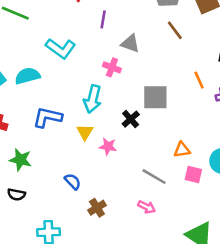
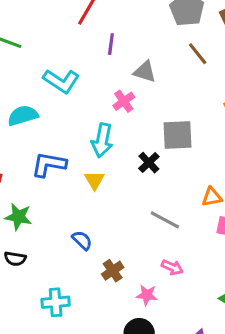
pink cross: (112, 67) -> (124, 101), turned 36
pink star: (108, 146) -> (147, 295), moved
gray line: (154, 177) -> (165, 220), moved

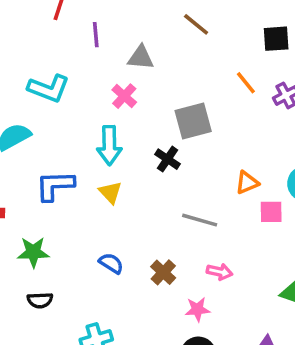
brown cross: (113, 271) -> (163, 272), moved

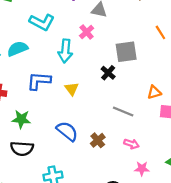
cyan arrow: (109, 145) -> (65, 51), moved
blue semicircle: (111, 263) -> (67, 131), size x1.5
black semicircle: (40, 300) -> (22, 149), size x1.5
pink star: (197, 309) -> (142, 169), moved

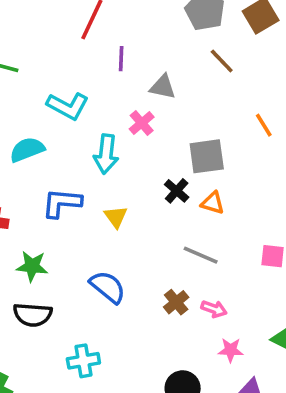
orange triangle: (154, 92) -> (213, 203), moved, turned 32
brown cross: (98, 140) -> (176, 302), moved

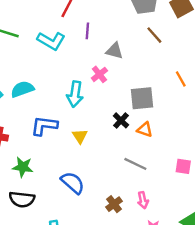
cyan L-shape: (68, 106) -> (51, 41), moved
brown cross: (176, 302) -> (114, 204), moved
pink arrow: (214, 309) -> (143, 200), turned 56

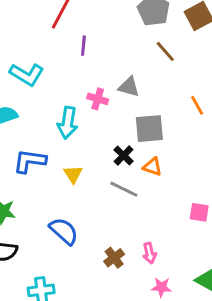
cyan L-shape: (51, 41) -> (27, 74), moved
gray triangle: (114, 51) -> (129, 87), moved
pink cross: (99, 74) -> (98, 99), turned -35
gray line: (135, 164) -> (124, 189), moved

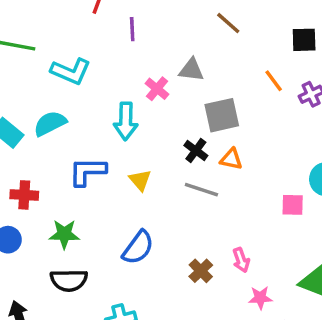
pink cross: (98, 99) -> (157, 89), turned 30
blue semicircle: (64, 231) -> (138, 248), turned 92

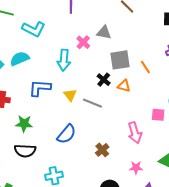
orange line: (274, 81) -> (145, 67), moved
gray line: (201, 190) -> (92, 103), moved
pink arrow: (241, 260) -> (135, 133), moved, size x1.5

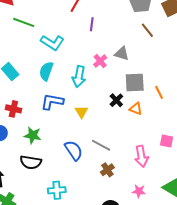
cyan semicircle: (20, 59) -> (46, 71), moved, turned -54
gray line: (92, 103) -> (101, 145), moved
blue semicircle: (67, 134) -> (74, 150), turned -80

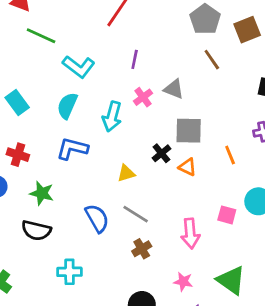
purple line: (92, 24) -> (135, 59), moved
orange line: (159, 92) -> (230, 155), moved
yellow triangle: (81, 112) -> (126, 173), moved, turned 40

